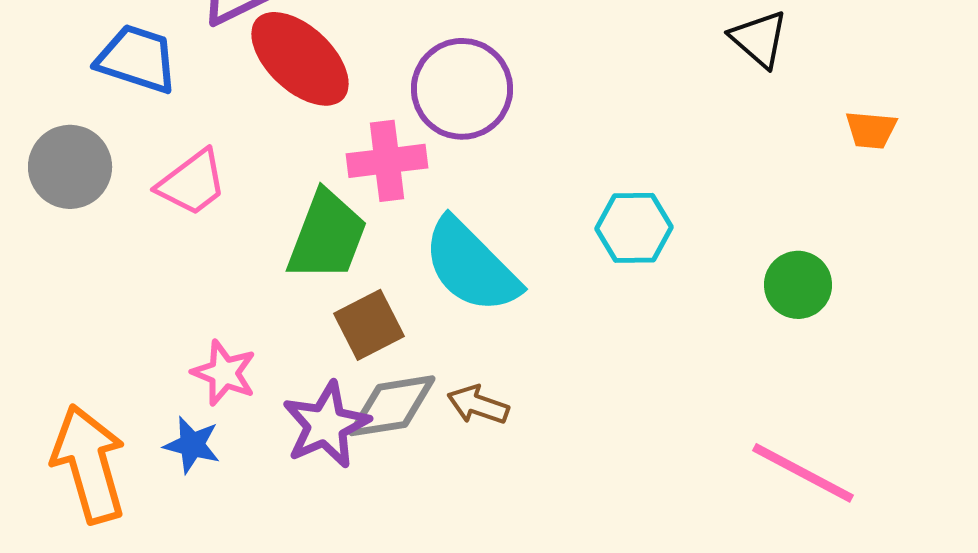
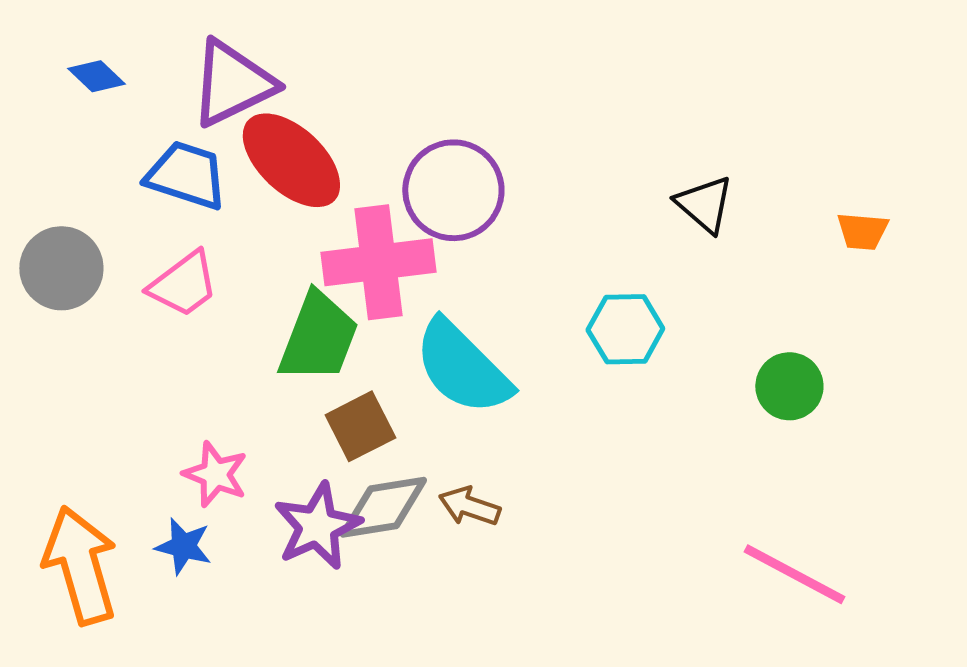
black triangle: (759, 39) -> (704, 204), moved
blue trapezoid: (137, 59) -> (186, 175), moved
pink cross: (387, 161) -> (378, 262), size x1.4

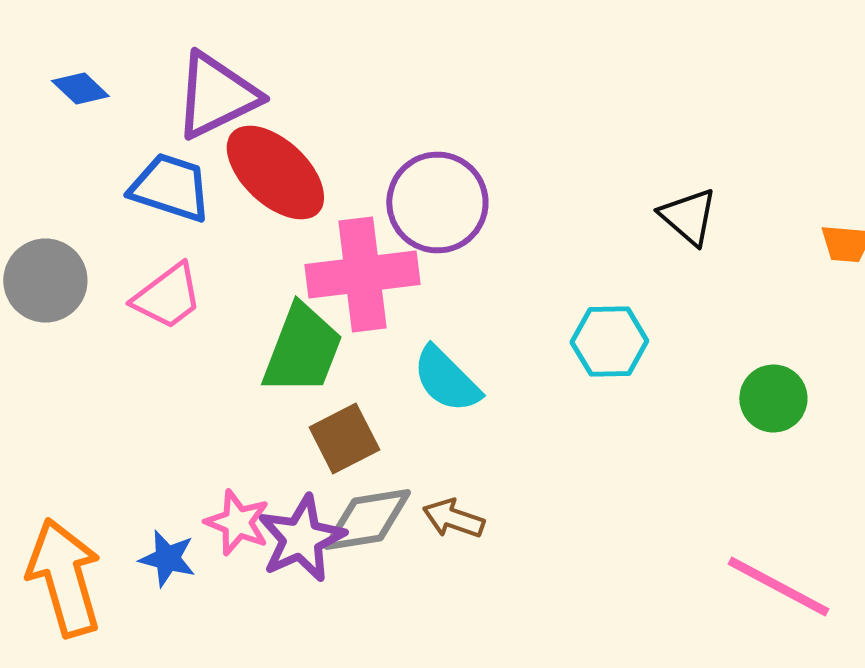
cyan semicircle: (462, 367) -> (446, 380), size x0.7
pink star: (215, 474) -> (237, 522), moved

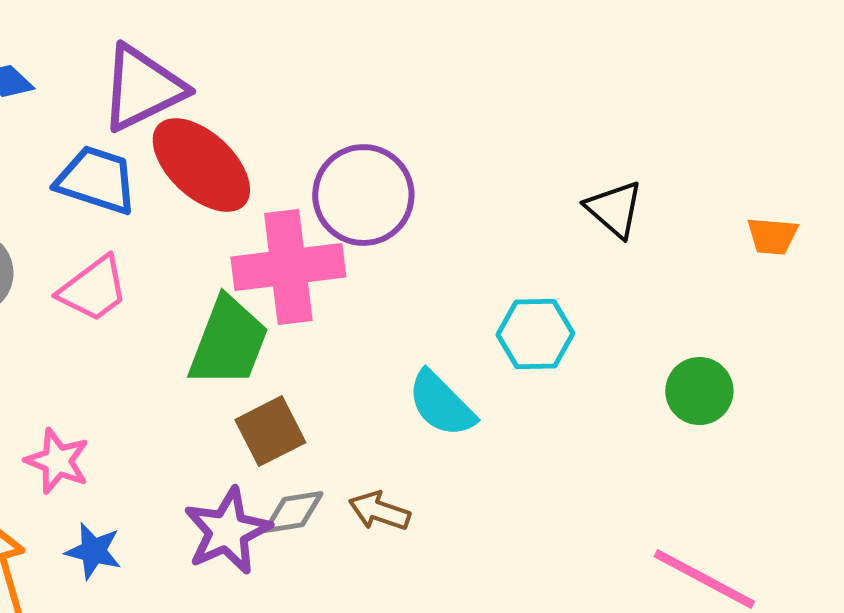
cyan semicircle: (446, 380) -> (441, 404), moved
gray diamond: (367, 520) -> (293, 512), size x0.7
pink star: (237, 522) -> (57, 461), moved

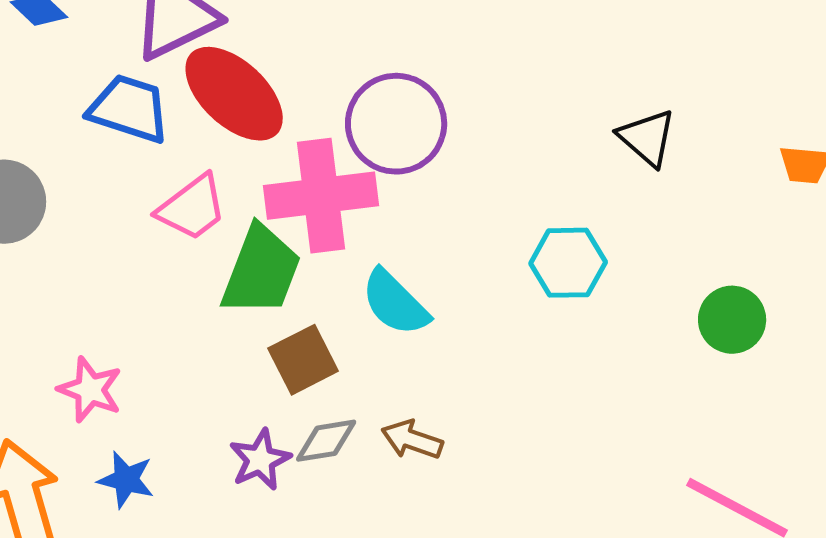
pink trapezoid: (93, 289) -> (192, 208), moved
cyan semicircle: (441, 404) -> (395, 303), moved
purple star: (227, 531) -> (260, 460), size x0.7

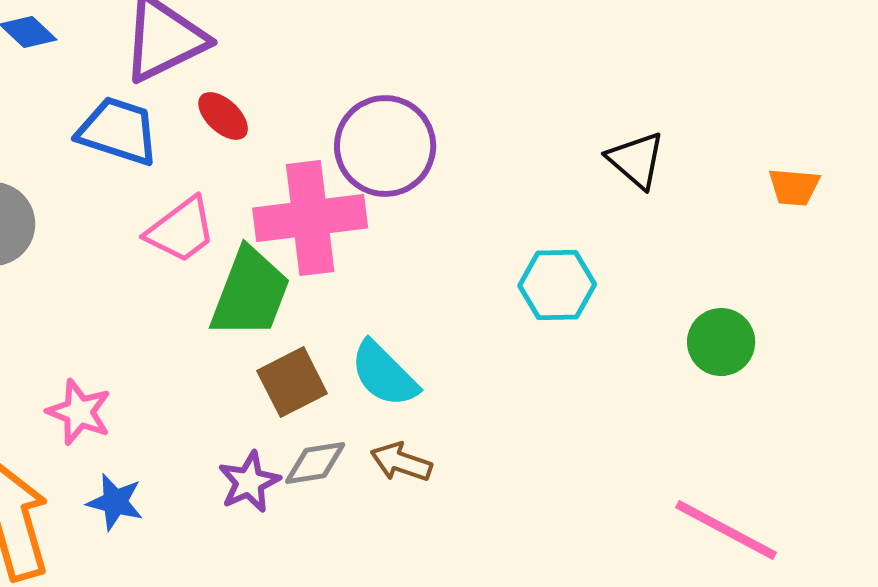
red ellipse: (234, 94) -> (223, 116), size x0.5
cyan semicircle: (395, 303) -> (384, 374), moved

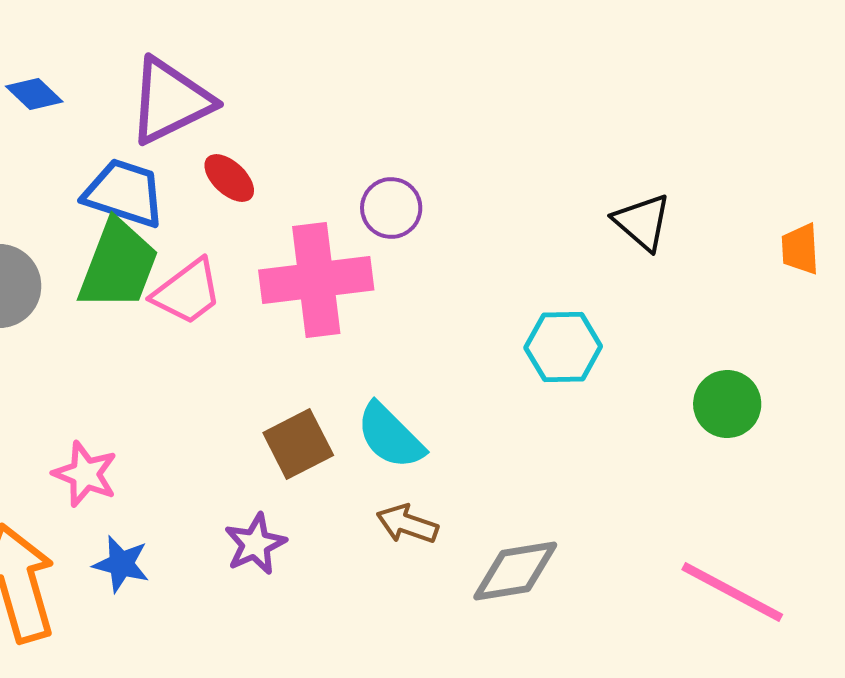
purple circle: (385, 146) -> (391, 208), size x0.6
orange trapezoid: (794, 187) -> (800, 249), turned 82
green trapezoid: (250, 293) -> (118, 265), moved
gray diamond: (315, 463) -> (515, 571), moved, size x1.4

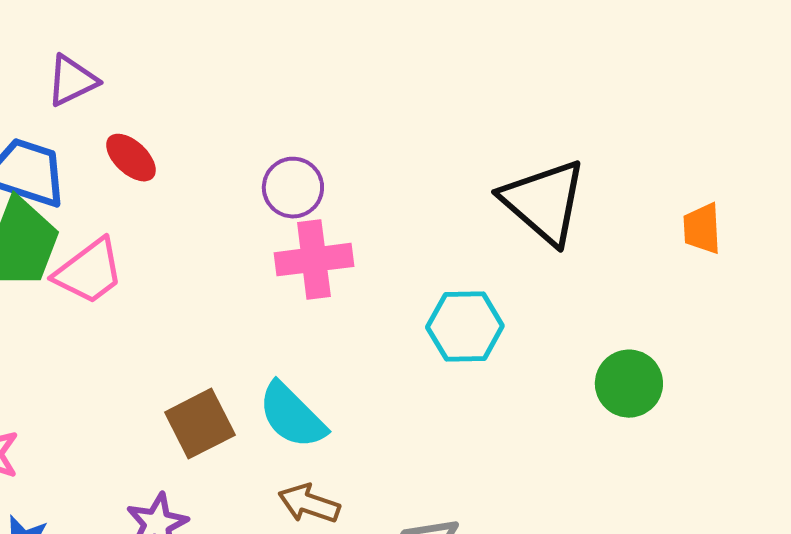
purple triangle: (170, 101) -> (72, 81), size x0.6
black triangle: (642, 222) -> (544, 202), size x1.5
pink cross: (316, 280) -> (314, 260), moved, size x0.7

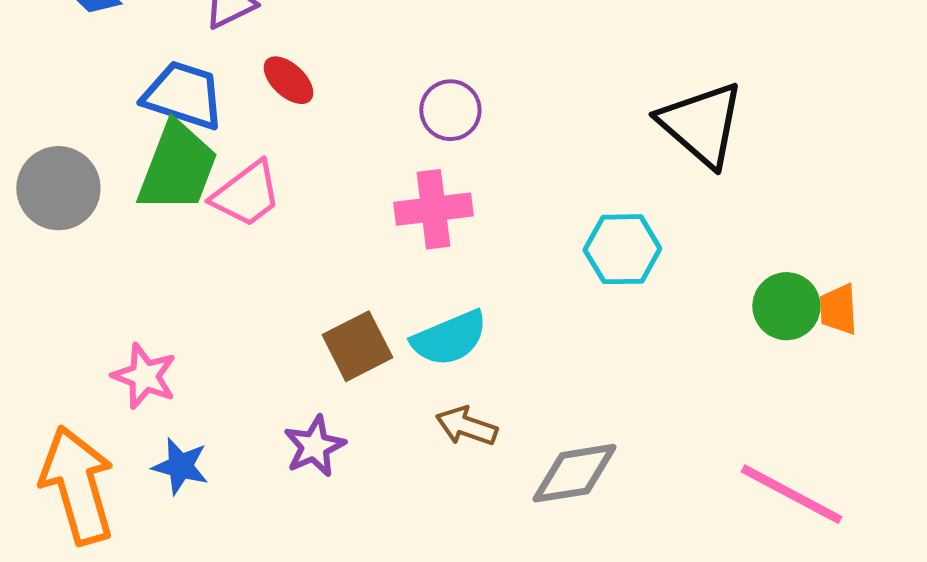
orange trapezoid: (702, 229) -> (838, 309), moved
pink cross: (314, 260) -> (433, 209), moved
cyan semicircle: (292, 416) -> (449, 338), turned -68

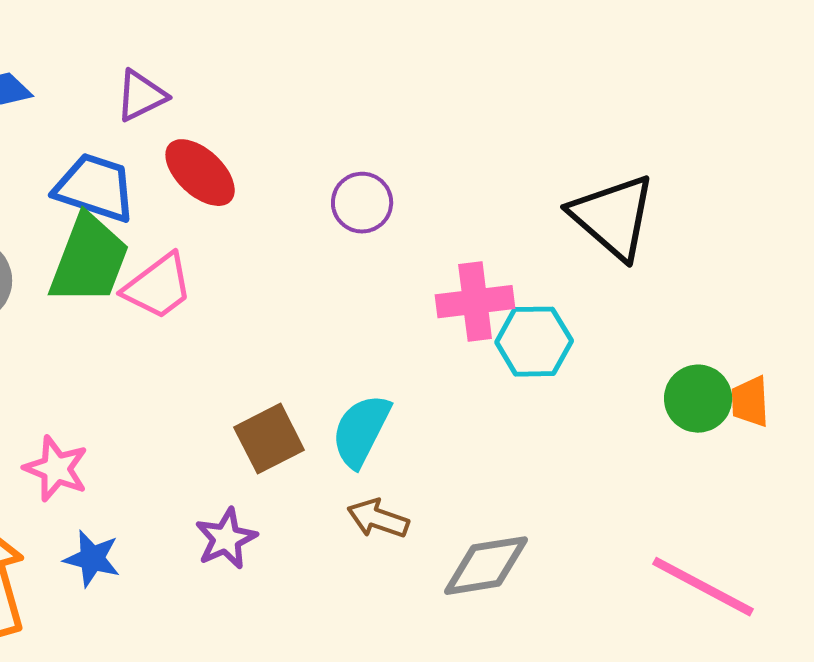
red ellipse: (288, 80) -> (200, 173), size x1.4
pink cross: (433, 209) -> (475, 302), moved
cyan semicircle: (449, 338) -> (361, 431), turned 140

